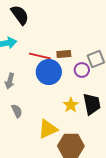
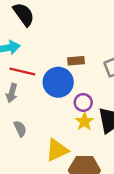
red line: (40, 56) -> (22, 72), moved
purple circle: (82, 70) -> (83, 102), moved

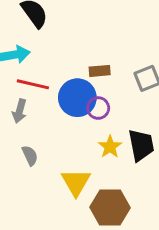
purple circle: (83, 102) -> (98, 108), moved
yellow triangle: (57, 150) -> (76, 182), turned -35

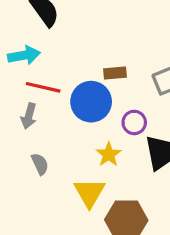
purple circle: (98, 108) -> (134, 122), moved
yellow star: (110, 147) -> (109, 154), moved

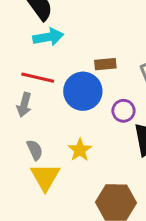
cyan arrow: (24, 55) -> (48, 37), moved
yellow star: (109, 154) -> (80, 150), moved
yellow triangle: (89, 193) -> (45, 177), moved

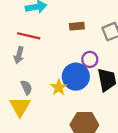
blue circle: (83, 91) -> (76, 77), moved
yellow triangle: (45, 177) -> (20, 107), moved

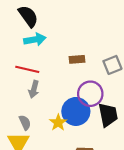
gray arrow: (19, 55) -> (34, 89), moved
purple circle: (90, 59) -> (90, 94), size x1.5

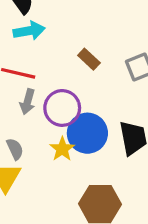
brown rectangle: (77, 59) -> (89, 59), turned 48
purple circle: (90, 94) -> (62, 108), moved

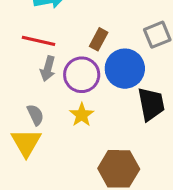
brown rectangle: (89, 59) -> (99, 39), moved, turned 75
blue circle: (87, 133) -> (125, 69), moved

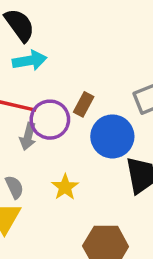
purple circle: (82, 75) -> (50, 120), moved

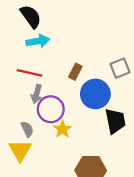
purple circle: (50, 120) -> (51, 109), moved

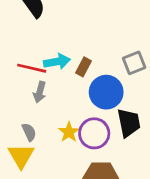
cyan arrow: (38, 41) -> (57, 62), moved
purple circle: (51, 109) -> (94, 133), moved

